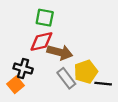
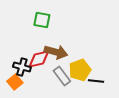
red diamond: (41, 41) -> (39, 59), moved

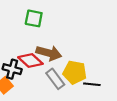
red diamond: (39, 59) -> (30, 61), turned 55
yellow pentagon: (80, 70) -> (75, 72), turned 30

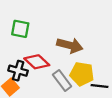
green square: (34, 18) -> (20, 29), moved
brown arrow: (49, 53) -> (70, 45), moved

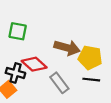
yellow pentagon: (82, 74) -> (90, 58), moved
black line: (99, 86) -> (91, 80), moved

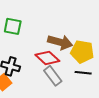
red diamond: (34, 64) -> (47, 58), moved

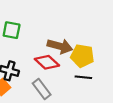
gray rectangle: (53, 76) -> (42, 89), moved

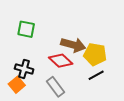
black line: (83, 77) -> (96, 75), turned -35

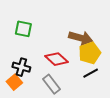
brown arrow: (73, 45) -> (81, 38), moved
yellow pentagon: (95, 54) -> (90, 53), turned -30

